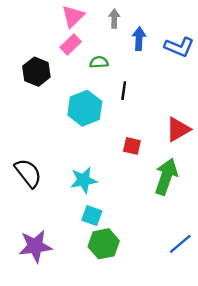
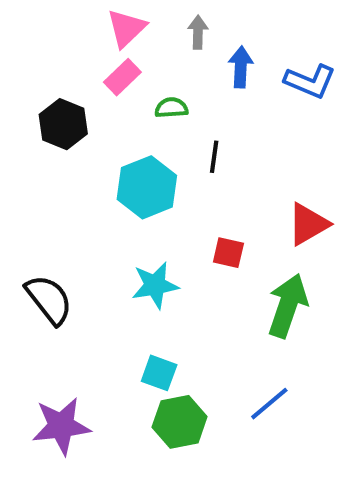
cyan star: (84, 180) -> (155, 285), moved
blue line: (180, 244) -> (269, 404), moved

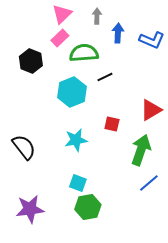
green semicircle: (171, 108) -> (84, 53), size x1.8
black line: (214, 157) -> (105, 77), turned 56
blue line: (269, 404) -> (149, 183), moved

